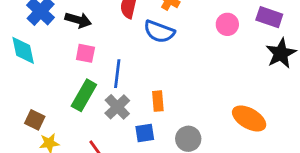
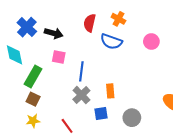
pink circle: (227, 24) -> (151, 41), moved
green rectangle: (84, 95) -> (33, 76), moved
brown square: (35, 120) -> (33, 99), moved

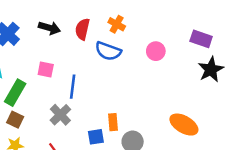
black arrow: (54, 33) -> (49, 28), moved
orange rectangle: (110, 91) -> (113, 122), moved
gray cross: (81, 95) -> (60, 115), moved

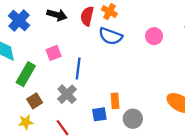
orange cross: (117, 24) -> (109, 12), moved
pink square: (46, 69) -> (54, 53), turned -32
brown square: (15, 120) -> (35, 101), moved, turned 32

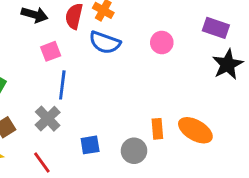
pink square: (54, 53) -> (51, 51), moved
orange rectangle: (115, 101) -> (157, 129), moved

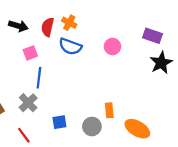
orange ellipse: (195, 130) -> (137, 129), moved

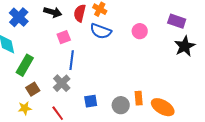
orange rectangle: (109, 110) -> (139, 98), moved

